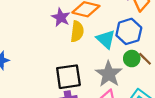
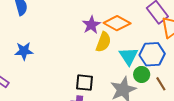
green circle: (132, 59) -> (142, 74), moved
black square: (68, 77) -> (84, 83), size x0.7

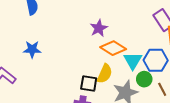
orange diamond: (117, 23) -> (113, 48), moved
yellow semicircle: (103, 42) -> (105, 74), moved

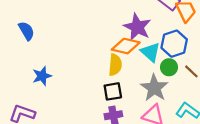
purple star: (99, 28) -> (137, 27), moved, size x1.4
yellow semicircle: (105, 74) -> (115, 65), moved

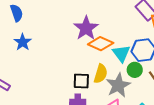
purple star: (137, 27) -> (86, 28), moved
yellow semicircle: (115, 65) -> (101, 74), moved
blue star: (42, 76) -> (23, 42), moved, turned -30

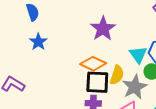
orange diamond: (101, 44) -> (93, 64), moved
black square: (81, 81) -> (97, 82), size x1.4

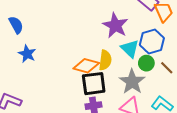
purple star: (103, 29) -> (115, 25), moved
yellow semicircle: (117, 75) -> (105, 60), moved

